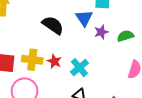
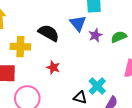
yellow cross: (32, 60) -> (20, 47), moved
cyan cross: (79, 68) -> (97, 86), moved

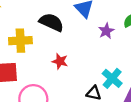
purple star: (95, 35) -> (106, 31), moved

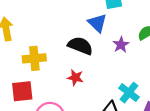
black semicircle: (51, 22) -> (80, 46), moved

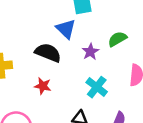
cyan cross: (129, 93) -> (97, 87), moved

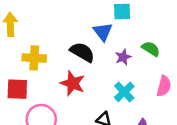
green semicircle: (117, 39) -> (151, 49), turned 54
red star: (43, 86) -> (73, 83), size x1.5

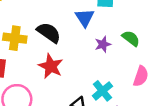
black semicircle: (82, 52) -> (49, 33), moved
cyan cross: (124, 92) -> (102, 91), moved

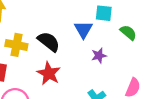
green semicircle: (131, 38) -> (128, 33), moved

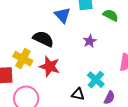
blue triangle: (83, 30) -> (62, 15), moved
yellow cross: (16, 45) -> (23, 59), moved, turned 30

